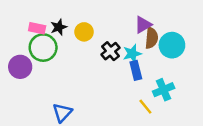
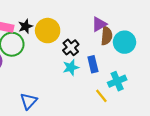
yellow circle: (84, 32) -> (48, 31), size x1.5
cyan star: (132, 54) -> (71, 67), moved

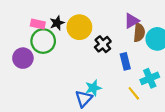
cyan star: (71, 67) -> (93, 88), moved
blue triangle: (29, 101) -> (84, 99), moved

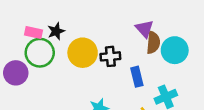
purple triangle: (132, 21) -> (144, 29), turned -42
yellow circle: (79, 27) -> (83, 53), moved
black cross: (103, 44) -> (110, 56), turned 35

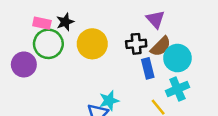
brown semicircle: (153, 43) -> (161, 46), moved, turned 40
cyan circle: (175, 50) -> (177, 58), moved
black cross: (110, 56) -> (136, 44), moved

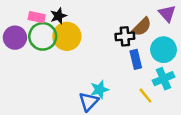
purple triangle: (156, 19) -> (167, 13), moved
yellow circle: (92, 44) -> (67, 36), moved
brown semicircle: (161, 46) -> (142, 27), moved
purple circle: (24, 64) -> (15, 38), moved

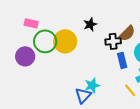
black star: (58, 16) -> (90, 24), moved
pink rectangle: (37, 17) -> (31, 23), moved
purple circle: (15, 38) -> (25, 56), moved

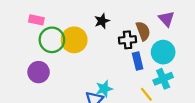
brown semicircle: (127, 33) -> (143, 31), turned -66
purple circle: (25, 56) -> (39, 72), moved

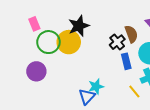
pink rectangle: (36, 20) -> (34, 24), turned 56
black star: (102, 21) -> (79, 26), moved, size x1.5
black cross: (128, 40) -> (117, 42), turned -35

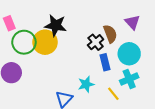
black star: (79, 26) -> (56, 25), turned 30
cyan star: (96, 87) -> (86, 84), moved

